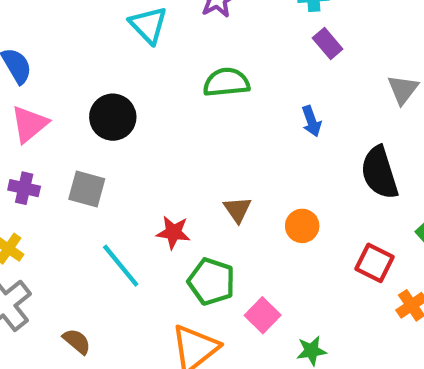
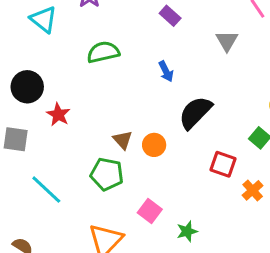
black semicircle: (380, 173) -> (195, 113), moved, turned 69
orange circle: (302, 226) -> (154, 145), moved
red star: (173, 232) -> (58, 114), moved, turned 30
green pentagon: (211, 282) -> (107, 174), moved

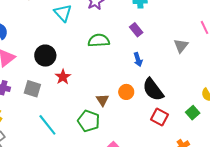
purple rectangle: (170, 16) -> (136, 30), moved
black semicircle: (195, 113) -> (153, 90), turned -90
orange circle: (154, 145) -> (126, 92), moved
red square: (223, 164) -> (159, 117), moved

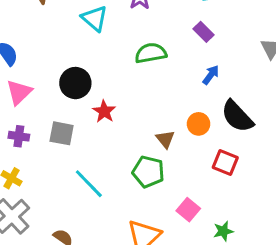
blue arrow: (138, 60) -> (211, 75), turned -120
red square: (159, 117) -> (225, 162), moved

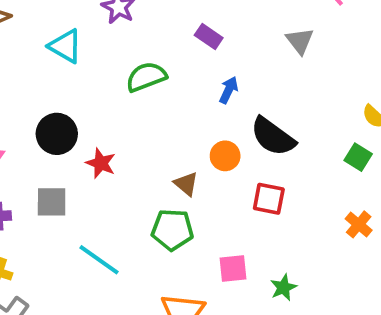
pink square: (188, 210) -> (233, 269), turned -35

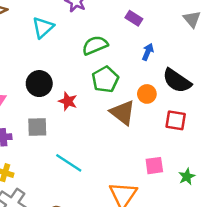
cyan triangle: (65, 46) -> (43, 27), turned 50
brown triangle: (186, 184) -> (123, 113), size x1.6
green pentagon: (172, 230) -> (105, 79), moved, turned -30

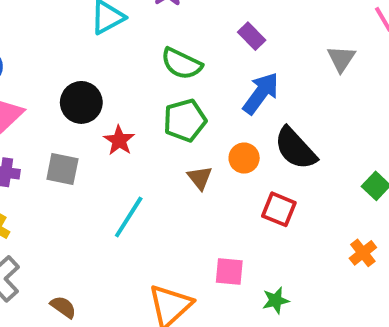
green semicircle: (95, 45) -> (182, 64), turned -145
blue arrow: (148, 52) -> (261, 93), size x1.6
brown triangle: (123, 113) -> (200, 178), size x0.6
cyan line: (69, 163) -> (129, 217), moved, turned 76

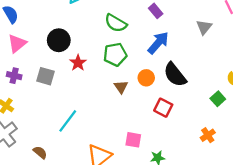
cyan line: (129, 217) -> (68, 121), moved

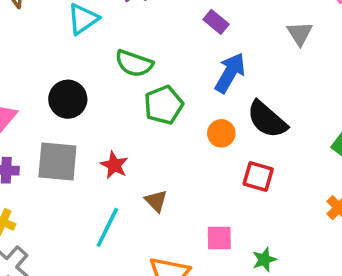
green semicircle: (116, 23) -> (134, 63), moved
red star: (78, 63) -> (114, 165), moved
gray square: (46, 76) -> (57, 162), size x1.4
brown triangle: (121, 87) -> (156, 201), moved

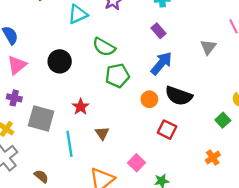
black semicircle: (267, 119) -> (179, 96), turned -32
gray square: (57, 162) -> (41, 119), moved
cyan line: (107, 227) -> (69, 144), turned -45
pink square: (219, 238) -> (137, 163), turned 35

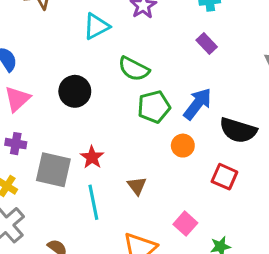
blue arrow: (161, 63) -> (198, 104), moved
orange circle: (149, 99) -> (183, 146), moved
red star: (81, 107) -> (92, 157), moved

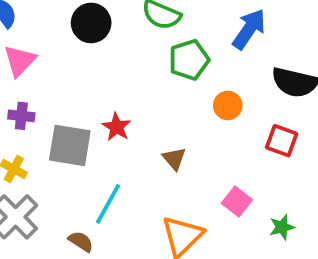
black circle: (75, 91) -> (91, 23), moved
blue arrow: (198, 104) -> (249, 29), moved
cyan line: (93, 202) -> (108, 204), moved, turned 44

